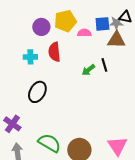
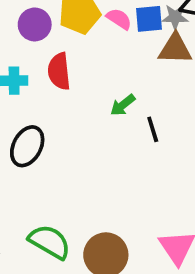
pink semicircle: (84, 33) -> (119, 19), moved, turned 32
black line: (104, 65) -> (153, 129), moved

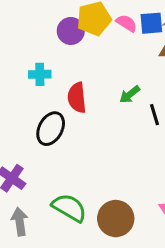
purple circle: (35, 24) -> (71, 31), moved
red semicircle: (59, 71) -> (77, 98), moved

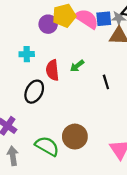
pink semicircle: (127, 23) -> (87, 19), size x1.6
green arrow: (130, 95) -> (77, 66), moved
brown circle: (116, 219) -> (75, 137), moved

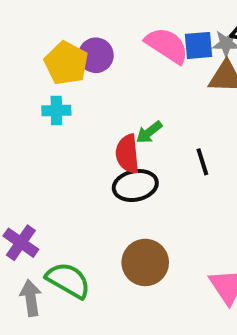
yellow pentagon: (64, 16) -> (66, 63), moved, turned -30
red semicircle: (52, 70) -> (127, 154), moved
black ellipse: (34, 92) -> (135, 185), moved, turned 50
green semicircle: (47, 146) -> (68, 280), moved

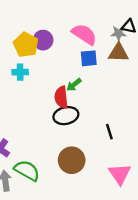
blue square: (198, 45) -> (89, 58), moved
black line: (202, 162) -> (109, 132), moved

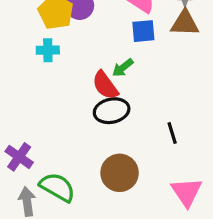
red semicircle: (61, 97) -> (105, 85), turned -30

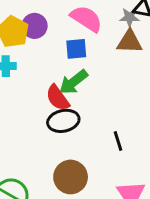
blue square: (143, 31) -> (76, 49), moved
green arrow: (123, 68) -> (73, 82), size x1.5

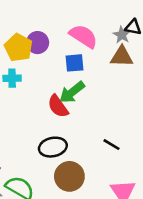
gray star: (130, 17) -> (122, 35), turned 30
black ellipse: (63, 121) -> (53, 147), moved
black line: (118, 141) -> (112, 145), turned -42

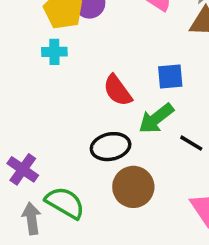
blue square: (75, 63) -> (170, 76), moved
green arrow: (72, 92) -> (156, 119), moved

